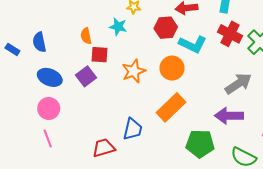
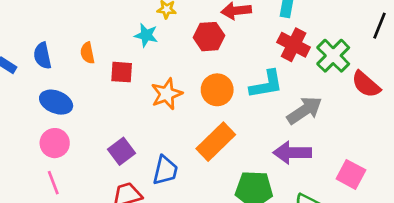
orange semicircle: (86, 36) -> (87, 53), moved
cyan L-shape: (193, 44) -> (266, 84), moved, turned -36
purple square: (86, 76) -> (122, 151), moved

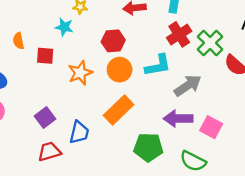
red hexagon: (209, 37) -> (113, 41), moved
red cross: (294, 45) -> (179, 34), turned 30
pink square: (351, 174) -> (211, 127), moved

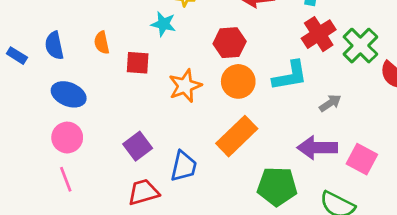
gray arrow: (188, 86) -> (330, 103), size x0.6

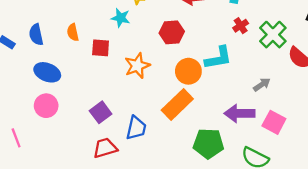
red cross: (319, 34) -> (241, 26), size x0.6
orange circle: (238, 81) -> (188, 71), moved
gray arrow: (330, 103) -> (262, 85), moved
pink line: (66, 179) -> (16, 138), moved

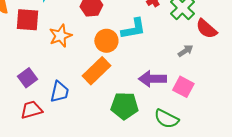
red square: (101, 48) -> (27, 20), size x1.4
gray arrow: (262, 85) -> (185, 51), moved

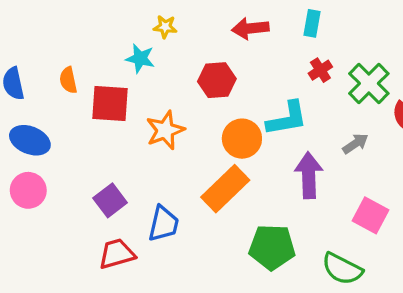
gray arrow: (185, 51) -> (355, 144), moved
purple arrow: (152, 79) -> (309, 175), moved, turned 88

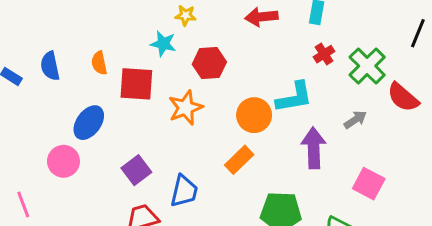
red hexagon: (217, 80) -> (209, 63), moved
blue ellipse: (30, 140) -> (89, 123), moved, turned -76
orange rectangle: (225, 189) -> (239, 160), size x0.7

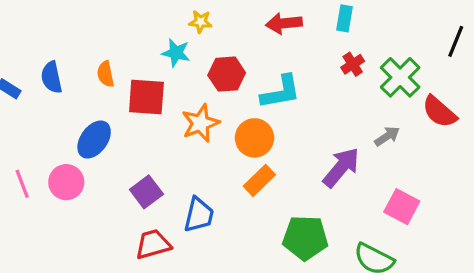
cyan L-shape: (294, 97) -> (281, 92), moved
orange circle: (254, 115) -> (254, 138), moved
purple arrow: (314, 148) -> (341, 167), turned 42
pink line: (23, 204) -> (22, 184), moved

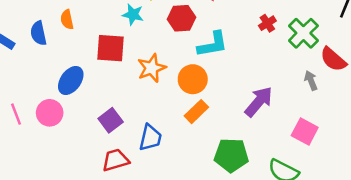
orange semicircle: (106, 74) -> (67, 20), moved
red hexagon: (227, 74) -> (181, 18), moved
gray arrow: (387, 136) -> (311, 80), moved, turned -78

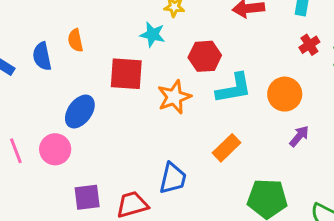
red hexagon: (181, 18) -> (205, 56), moved
cyan L-shape: (213, 44) -> (234, 88), moved
orange circle: (193, 79) -> (285, 94), moved
purple arrow: (259, 102) -> (299, 136), size x0.6
purple square: (111, 120) -> (87, 197), moved, turned 30

